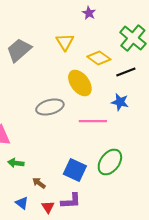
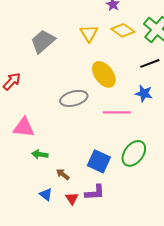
yellow diamond: (99, 58) -> (123, 30), moved

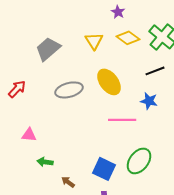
gray ellipse: (74, 98) -> (69, 90), moved
pink triangle: (24, 127) -> (29, 135), size x0.7

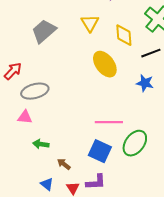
yellow diamond: (128, 38) -> (124, 35), moved, turned 50
gray ellipse: (69, 90) -> (35, 91), moved
pink line: (122, 120) -> (109, 122), moved

